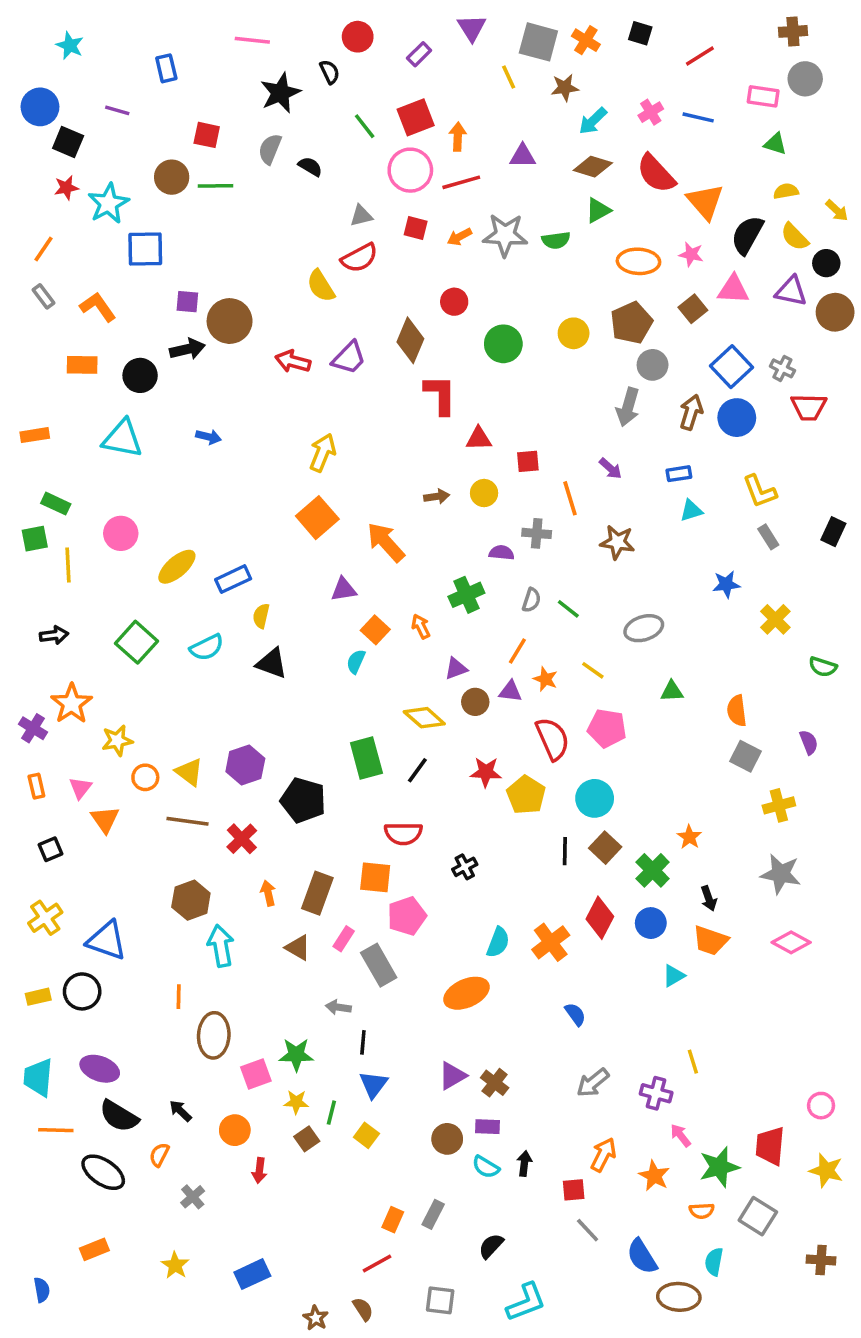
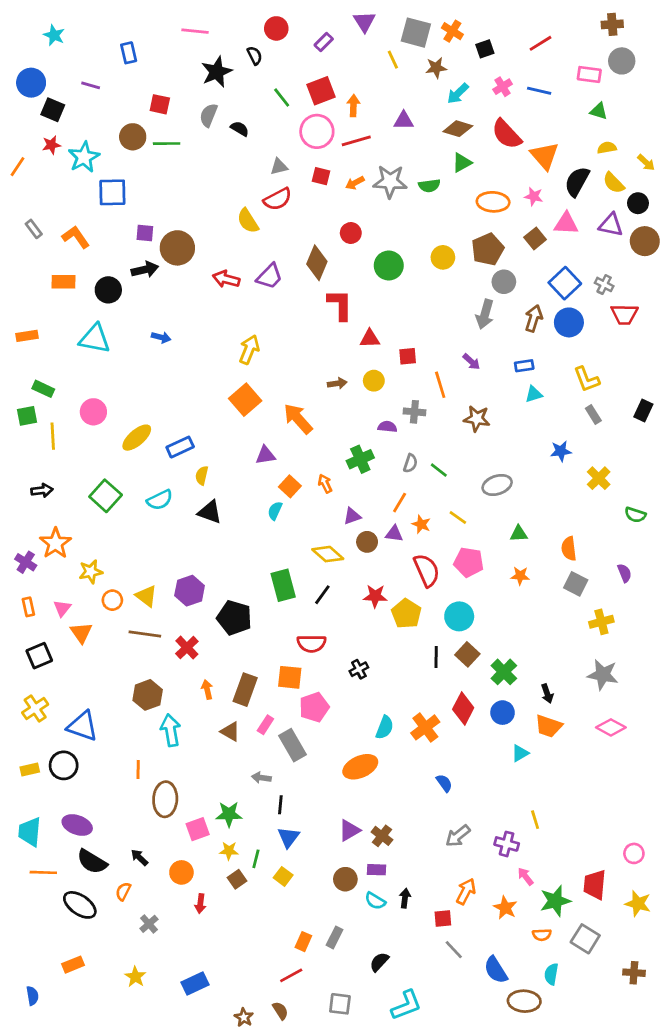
black square: (640, 33) -> (485, 49), moved, turned -36
orange line: (44, 249) -> (18, 167), moved
orange star: (689, 837) -> (520, 576), moved, turned -30
black square: (51, 849) -> (39, 656), size x1.4

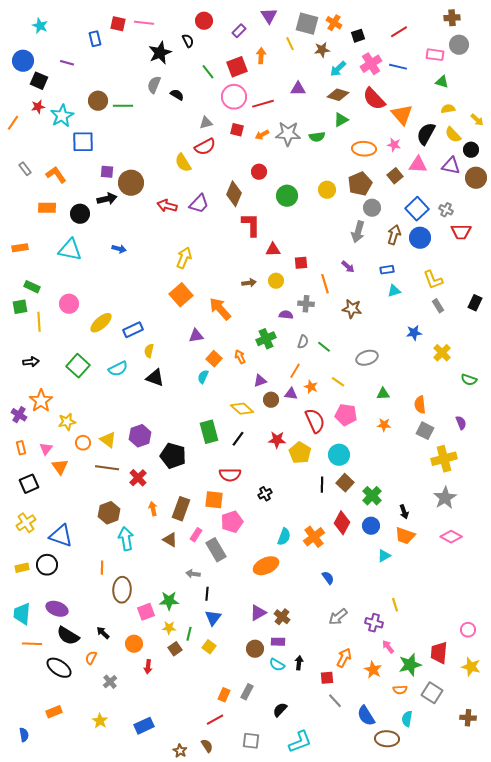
pink cross: (503, 87) -> (371, 64), size x1.5
red square: (160, 104) -> (118, 24), moved
orange arrow: (353, 106) -> (261, 56), moved
yellow cross: (601, 622) -> (444, 459), size x1.4
gray star: (603, 675) -> (445, 498), turned 30

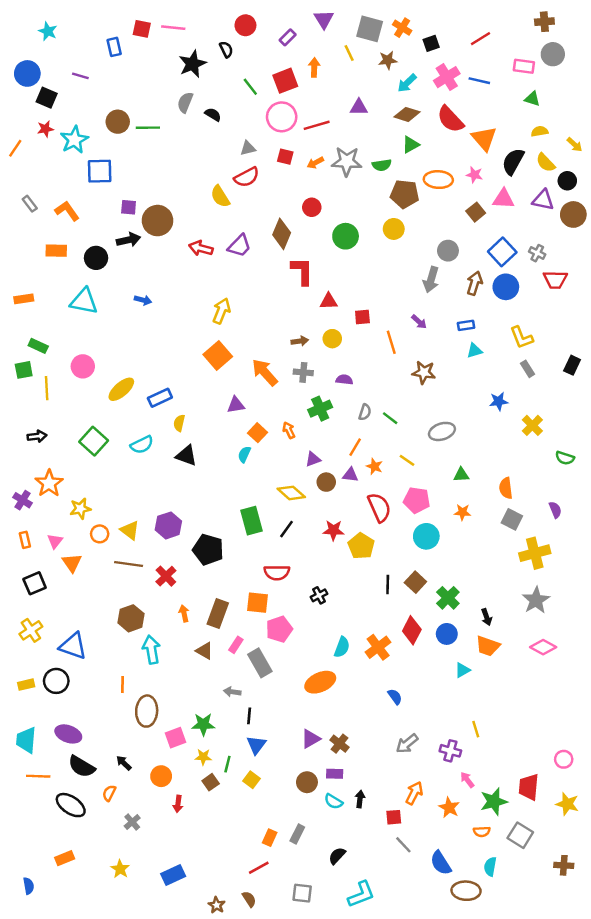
brown pentagon: (360, 184) -> (405, 194), moved, turned 30
gray cross: (306, 304) -> (303, 372), moved
cyan circle: (339, 455) -> (426, 536), moved

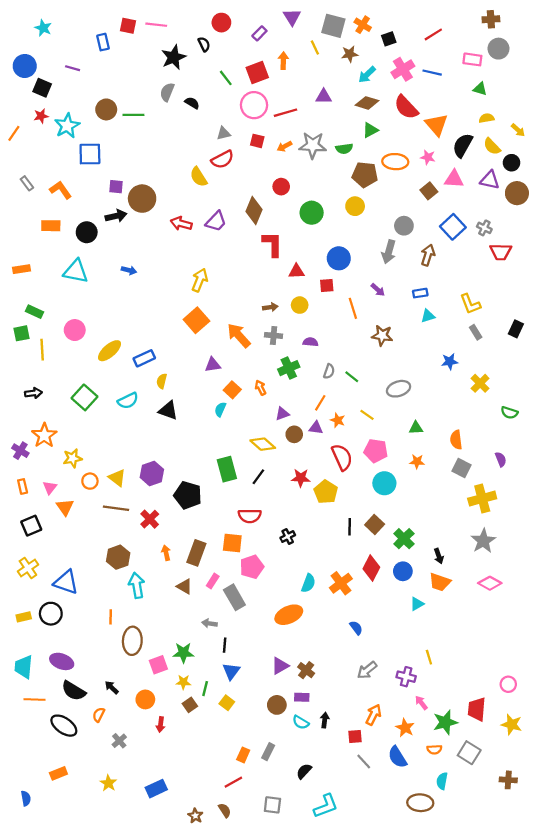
blue circle: (506, 287) -> (339, 258), moved
blue semicircle: (441, 863) -> (397, 757), moved

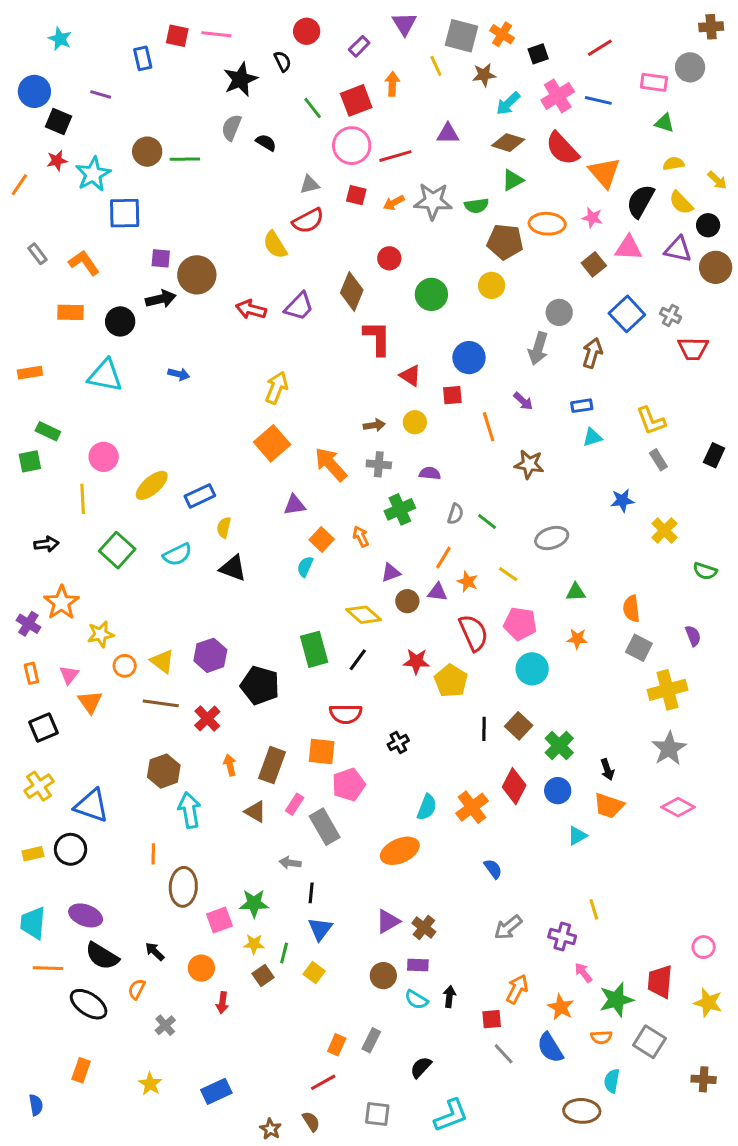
brown cross: (491, 19) -> (711, 27), moved
red triangle: (296, 271) -> (410, 376), turned 35
yellow line: (42, 350) -> (83, 499), moved
orange rectangle: (58, 773) -> (81, 1070), turned -49

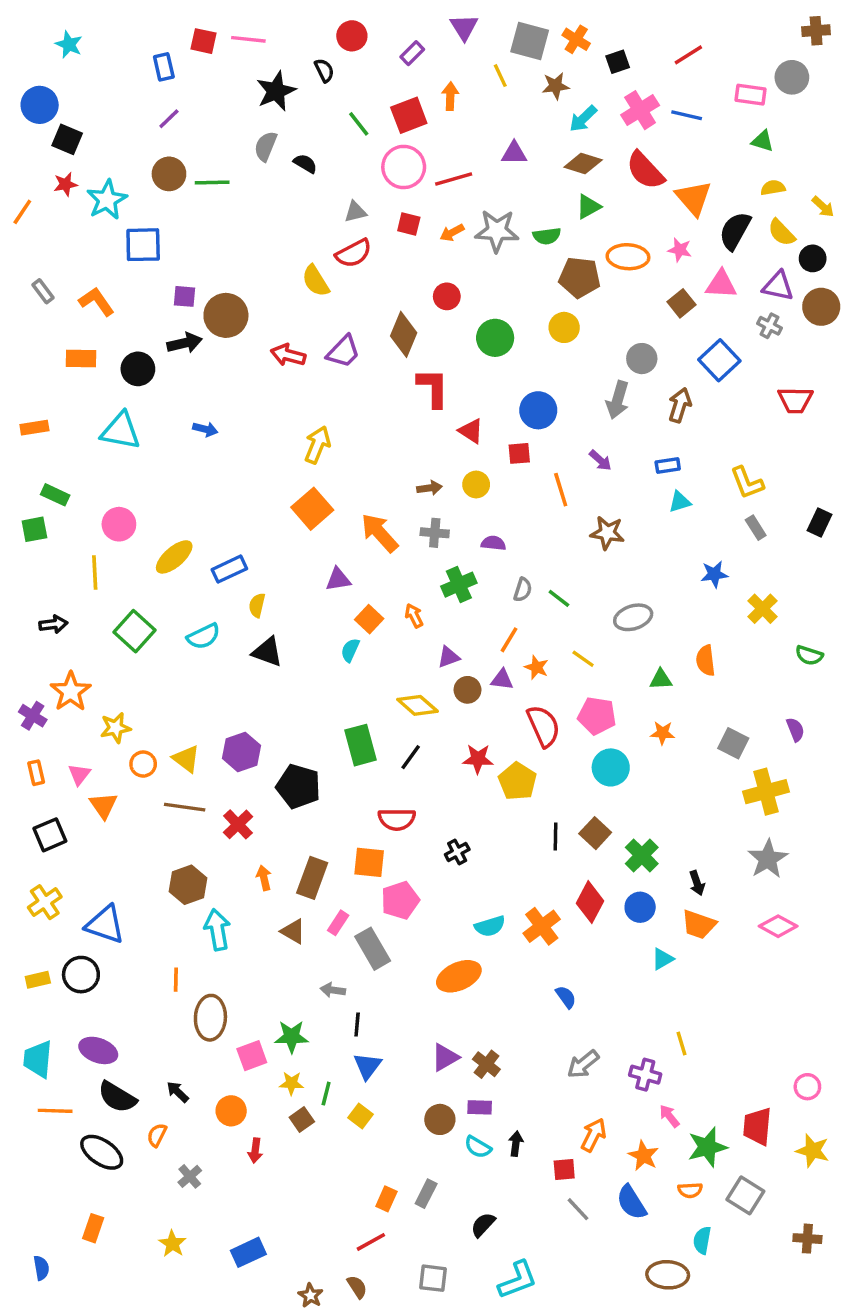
purple line: (101, 94) -> (169, 119), moved, turned -60
gray cross: (670, 315) -> (769, 326), moved
orange semicircle: (631, 609) -> (706, 660), moved
cyan semicircle: (427, 807) -> (490, 926), turned 52

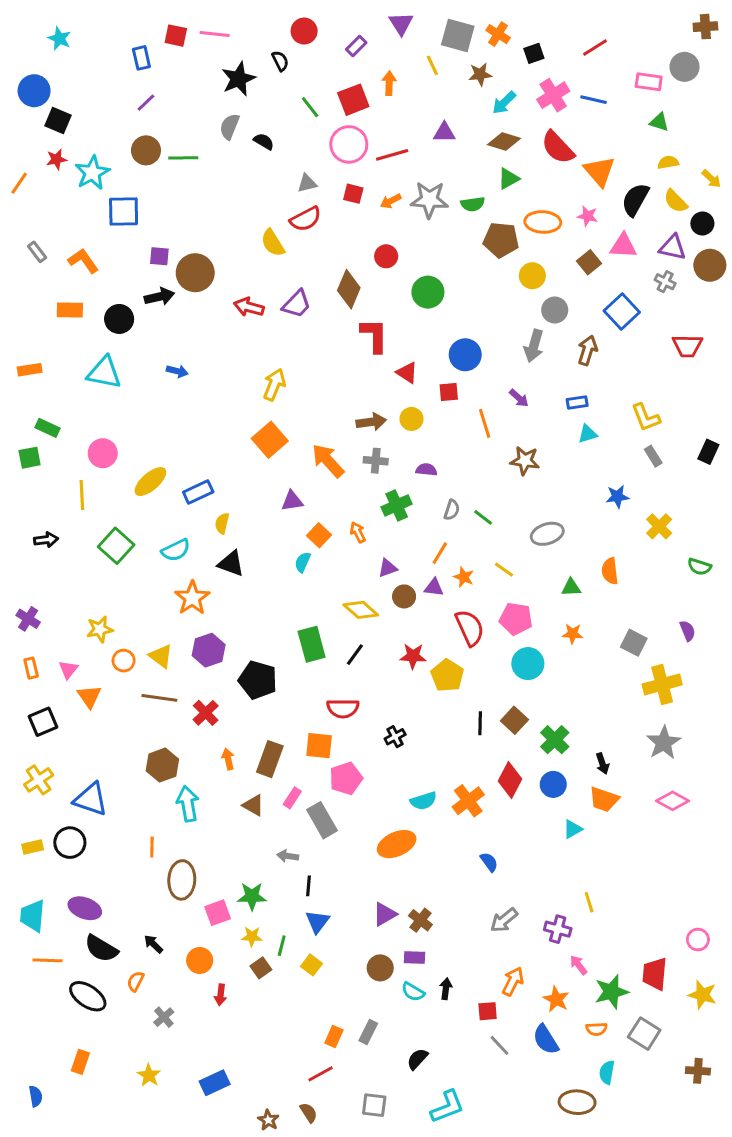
yellow circle: (564, 327) -> (532, 276), moved
brown arrow: (430, 488) -> (371, 422), size x1.4
orange star: (71, 692) -> (192, 598), moved

